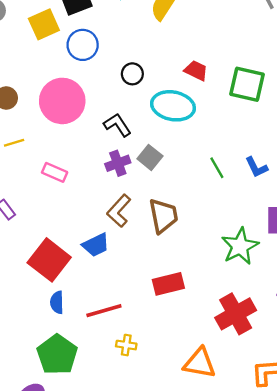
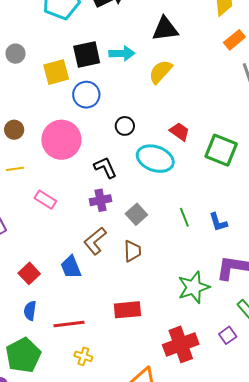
gray square: (150, 157) -> (136, 214), moved
brown trapezoid: (163, 216) -> (132, 251), size x0.7
blue trapezoid: (96, 245) -> (71, 267), turned 85
red square: (49, 260) -> (29, 273), size x0.6

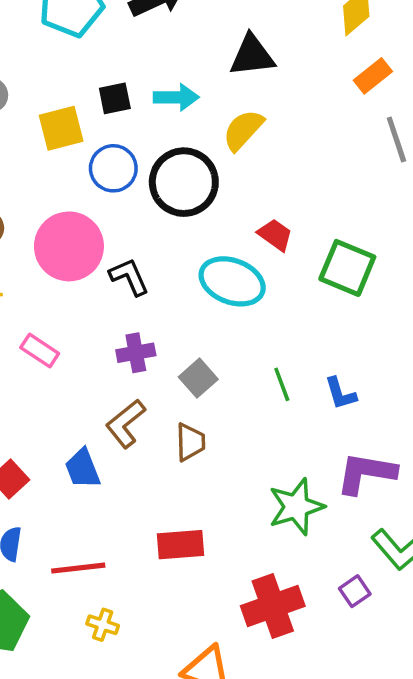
black square: (87, 55) -> (115, 98), size x0.7
black circle: (125, 126) -> (184, 182), moved, size x2.0
black L-shape: (105, 167) -> (129, 277), moved

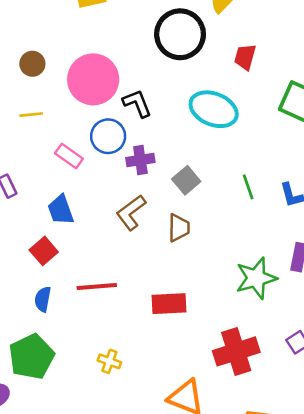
blue circle: (113, 168) -> (108, 136), moved
red trapezoid: (275, 235) -> (245, 57), moved, turned -112
blue trapezoid: (83, 469) -> (61, 210), moved
red line: (78, 568) -> (97, 287), moved

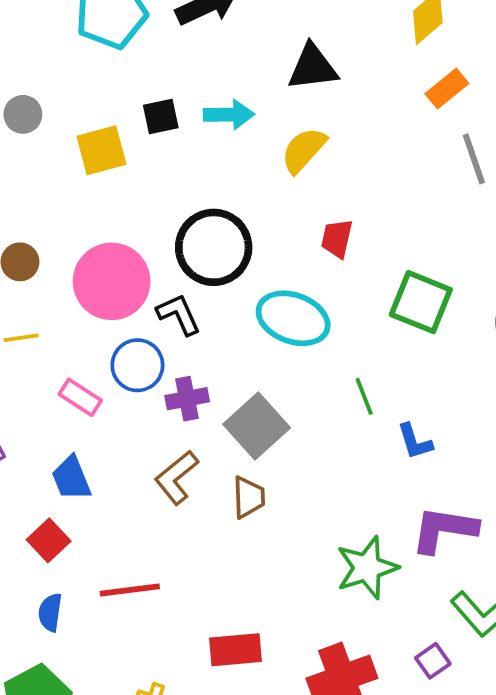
black circle: (180, 34) -> (214, 247), moved
gray square: (186, 180) -> (257, 426), size x1.5
green line: (248, 187) -> (364, 396), moved
red rectangle: (169, 304) -> (236, 650), moved

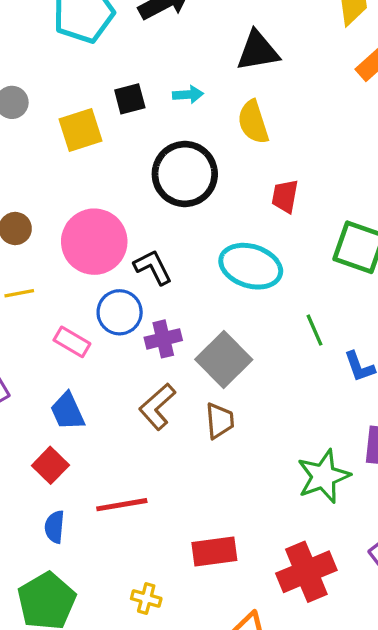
cyan arrow: (229, 115) -> (188, 95), size x0.7
yellow semicircle: (304, 150) -> (253, 122), turned -57
black circle: (214, 247) -> (185, 174), moved

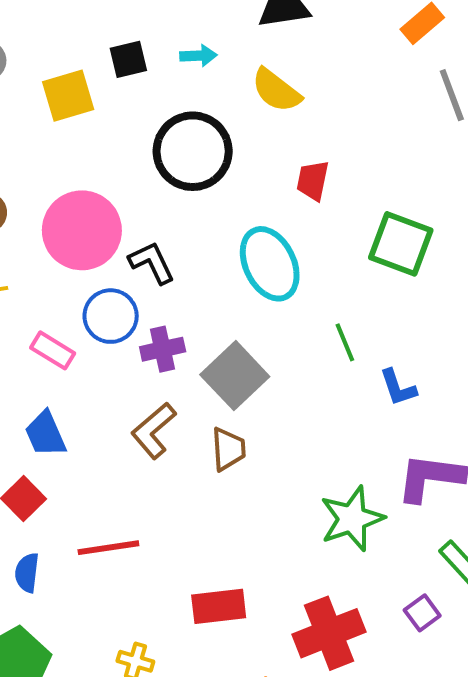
yellow semicircle: (253, 122) -> (276, 90), turned -36
cyan ellipse: (251, 266) -> (270, 264), turned 46

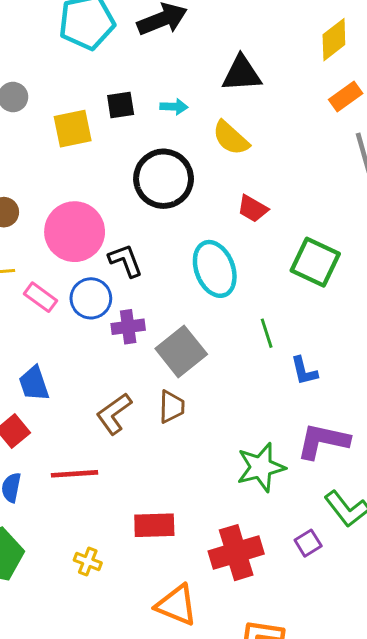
red trapezoid: (313, 181) -> (253, 209), turned -76
pink rectangle: (53, 350) -> (40, 297), moved
brown L-shape: (154, 431) -> (114, 414), moved

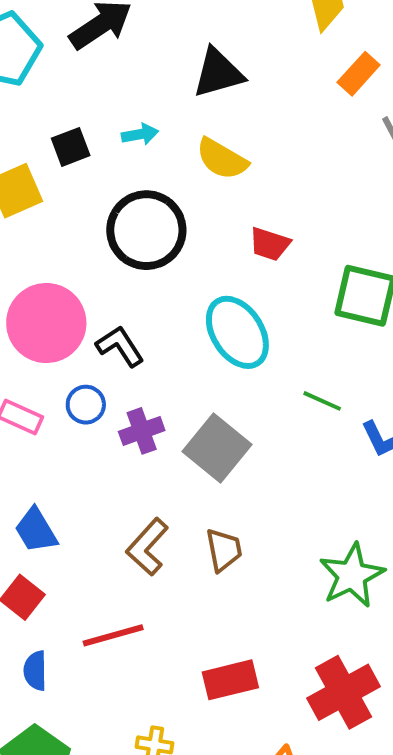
blue circle: (91, 298) -> (86, 405), size x0.7
green line: (267, 333) -> (322, 401), turned -36
brown trapezoid: (172, 407) -> (224, 550), moved

